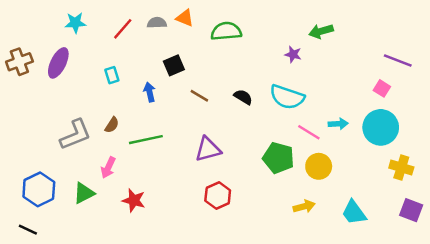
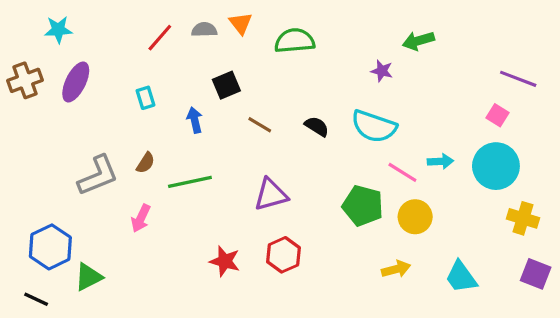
orange triangle: (185, 18) -> (241, 23), turned 30
cyan star: (75, 23) -> (58, 30), moved
green triangle: (84, 193) -> (88, 277), moved
red star: (134, 200) -> (225, 261), moved

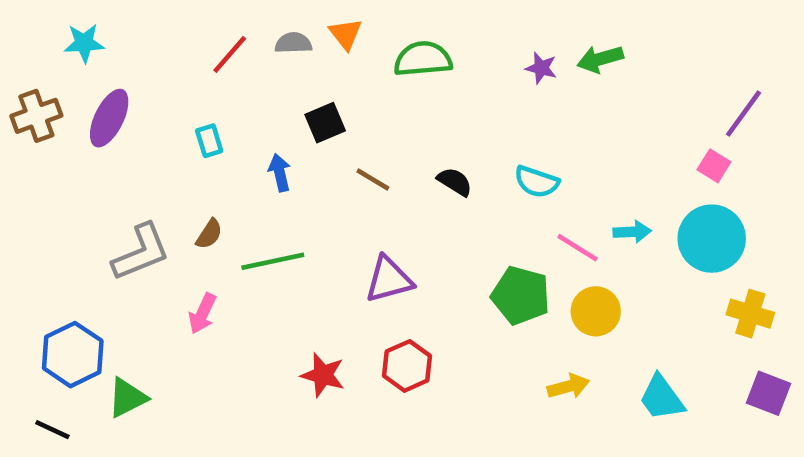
purple star: (382, 71) -> (541, 68), moved
purple line: (518, 79) -> (744, 114), turned -75
cyan semicircle: (374, 126) -> (537, 182), size x0.7

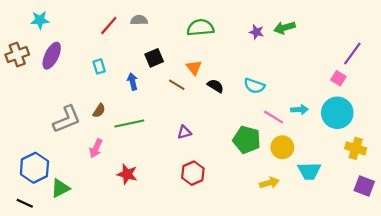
orange triangle: (346, 34) -> (194, 68), moved
purple triangle: (389, 279) -> (184, 132), size x0.6
red star: (323, 375) -> (127, 174), moved
cyan trapezoid: (662, 398) -> (309, 171), moved, turned -55

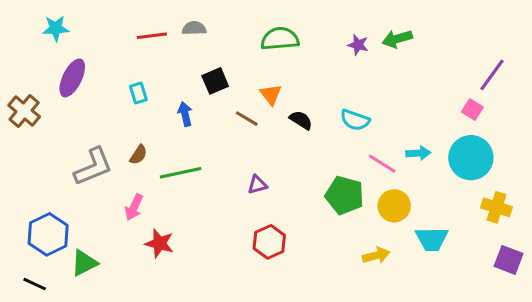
red line: (109, 25) -> (152, 36), turned 42
brown cross: (17, 55) -> (24, 111), moved, turned -30
red star: (127, 174) -> (159, 243), moved

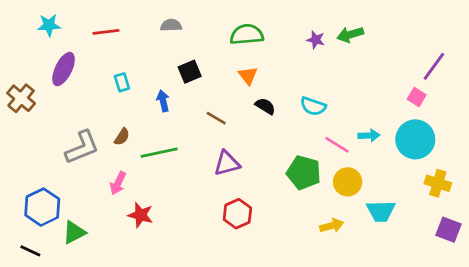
red line: (152, 36) -> (106, 32), moved
orange triangle: (271, 94) -> (248, 76), moved
brown line: (247, 119) -> (216, 118), moved
purple triangle: (257, 185) -> (227, 163), size x1.5

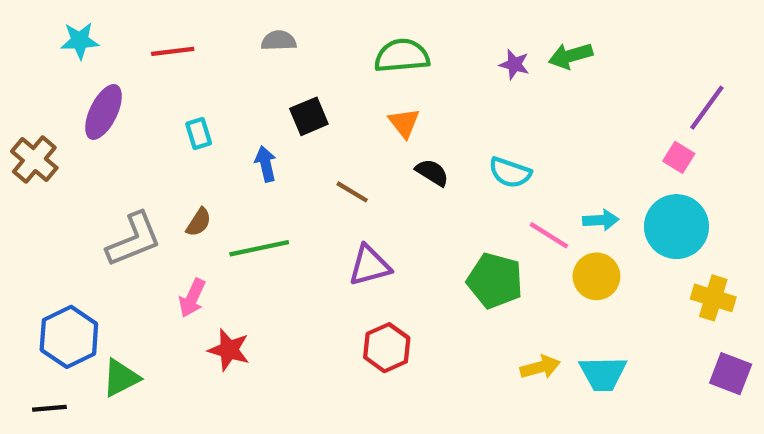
yellow circle: (348, 182) -> (596, 276), moved
cyan trapezoid: (381, 211) -> (603, 374), moved
black line: (30, 251) -> (49, 408), turned -30

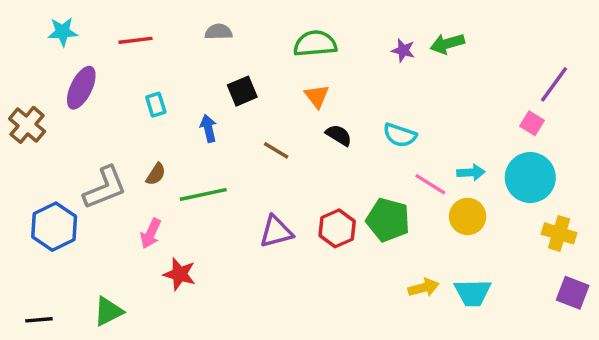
purple triangle: (369, 265) -> (276, 232), moved
blue hexagon: (69, 337) -> (54, 227), moved
red hexagon: (387, 348) -> (337, 228), moved
green triangle: (121, 378) -> (108, 311), moved

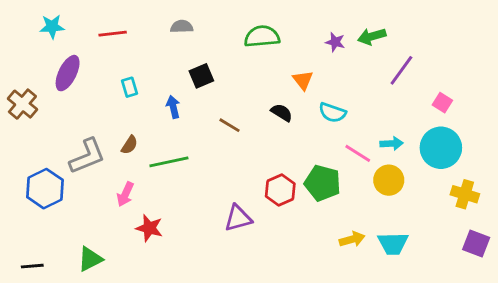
purple line: (554, 84) -> (401, 70), moved
orange triangle: (317, 96) -> (303, 80), moved
purple triangle: (276, 232) -> (238, 218), moved

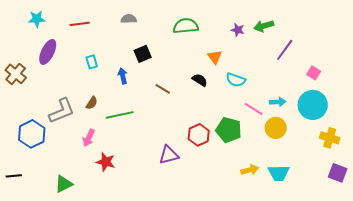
black line: (32, 266) -> (14, 176), moved

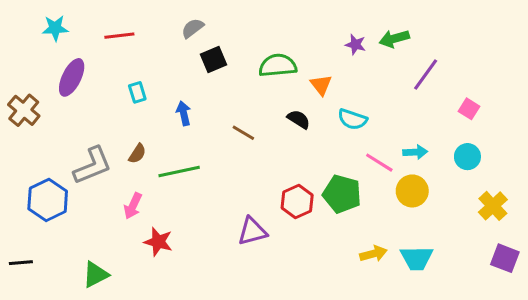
gray semicircle: (129, 19) -> (193, 28), turned -35
green semicircle: (186, 26) -> (278, 65), moved
black square: (143, 54) -> (214, 60), moved
cyan circle: (313, 105) -> (467, 157), size x0.6
yellow cross: (330, 138) -> (493, 206), turned 30

